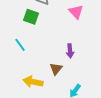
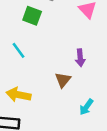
yellow arrow: (33, 82) -> (18, 95), moved

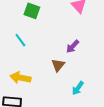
purple arrow: (80, 58) -> (73, 46), turned 48

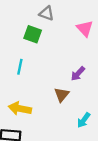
cyan line: (20, 40) -> (20, 67), turned 48

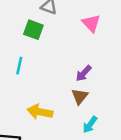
brown triangle: (62, 95) -> (80, 96), moved
yellow arrow: (20, 109) -> (40, 112), moved

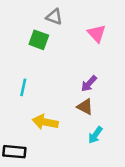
cyan line: (19, 66) -> (23, 87), moved
brown triangle: (80, 96) -> (85, 107), turned -42

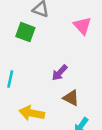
purple arrow: (89, 84) -> (60, 73), moved

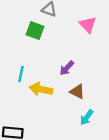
yellow arrow: (32, 113) -> (41, 89), moved

